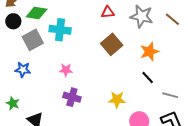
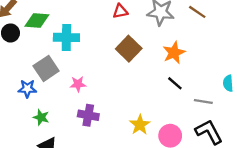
gray square: (33, 40) -> (46, 68), moved
yellow star: (117, 100) -> (140, 125), moved, turned -30
green star: (13, 103) -> (41, 117), moved

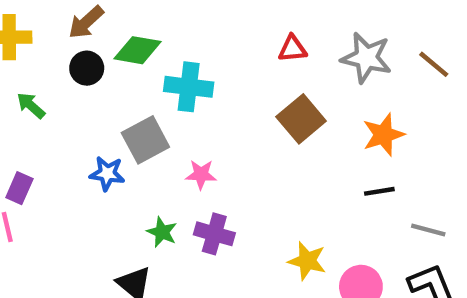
black line: (175, 83) -> (379, 191), turned -56
green star: (41, 117) -> (162, 232), moved
yellow star: (140, 125) -> (307, 261), turned -30

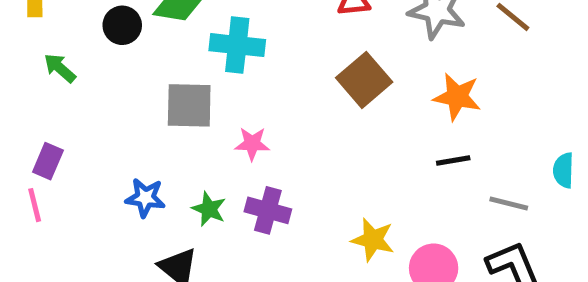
orange star: (383, 135) -> (457, 97), turned 30
gray square: (145, 140) -> (189, 105), turned 30
blue star: (107, 174) -> (145, 198), moved

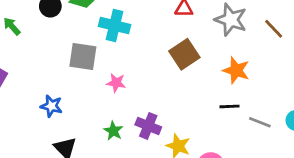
gray line: (509, 204) -> (260, 122), moved
green star: (209, 209) -> (113, 131), moved
purple cross: (268, 210) -> (148, 126), moved

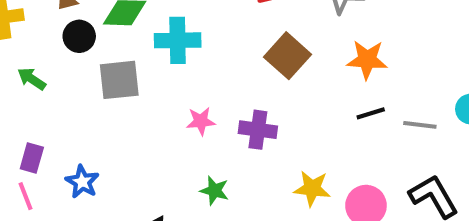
gray square: (83, 57) -> (119, 80), moved
blue star: (51, 106) -> (82, 182), moved, turned 30
purple cross: (148, 126) -> (258, 130), moved

